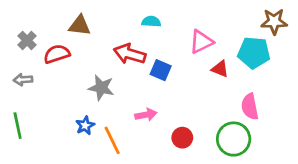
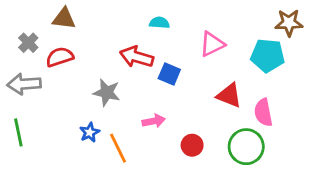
brown triangle: (80, 26) -> (64, 18), moved
red triangle: (220, 69) -> (229, 95), moved, size x1.4
gray arrow: (23, 80) -> (24, 84), size x1.6

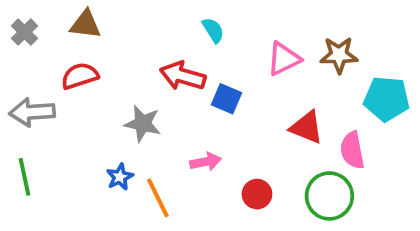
cyan semicircle: (159, 23) -> (213, 30), turned 54
brown star: (289, 23) -> (339, 55), moved
gray cross: (28, 43) -> (24, 32), moved
cyan pentagon: (268, 56) -> (387, 99), moved

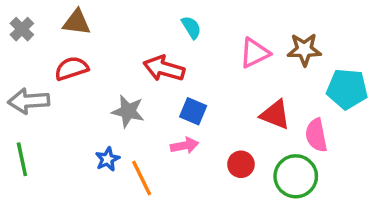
blue square: (226, 99) -> (193, 111), moved
red circle: (257, 194) -> (241, 164), moved

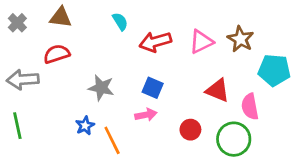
cyan semicircle: (191, 27) -> (120, 21), moved
brown star: (304, 50) -> (240, 39), turned 30
red arrow: (164, 68) -> (155, 42), moved, turned -32

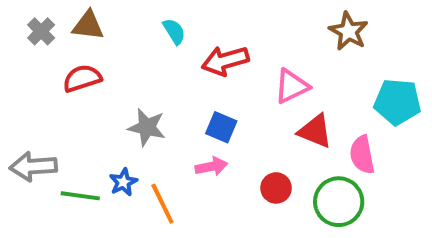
gray cross: (17, 23) -> (41, 31), moved
brown star: (240, 39) -> (348, 31), moved
pink triangle: (201, 42) -> (292, 86), moved
gray arrow: (23, 80) -> (33, 166), moved
green line: (17, 126) -> (80, 196), moved, turned -70

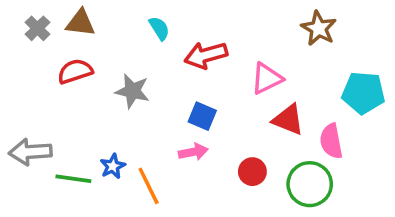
gray star: (147, 127) -> (132, 91), moved

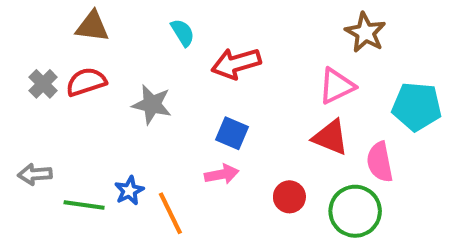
gray cross: (37, 28) -> (43, 84), moved
pink triangle: (267, 78) -> (337, 86), moved
gray arrow: (30, 152) -> (35, 174), size x0.7

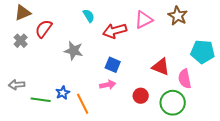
brown triangle: (92, 26) -> (23, 13), moved, turned -30
red semicircle: (86, 82) -> (44, 29), moved, turned -36
pink triangle: (337, 86) -> (144, 20), moved

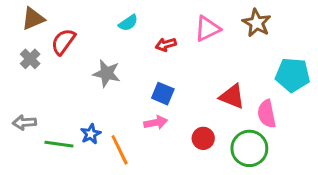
cyan semicircle: (89, 16) -> (128, 23), turned 88
red arrow: (115, 31) -> (166, 45), size x0.6

